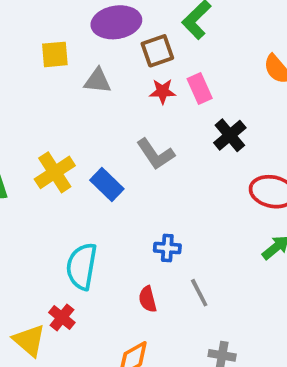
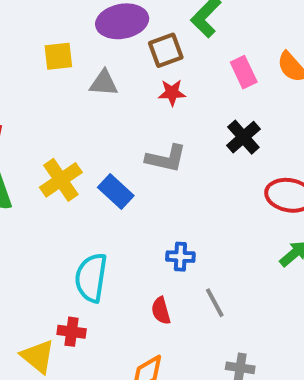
pink rectangle: (200, 89) -> (244, 72), moved
gray L-shape: (155, 154) -> (166, 158), turned -42
red cross: (62, 318) -> (72, 332), turned -30

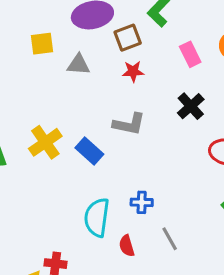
cyan semicircle: (91, 278) -> (97, 217), moved

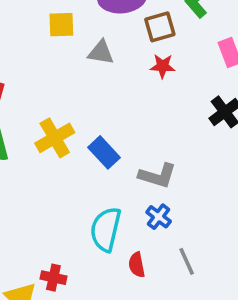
gray L-shape: (129, 124) -> (158, 176), moved
blue cross: (142, 202) -> (159, 217), turned 30

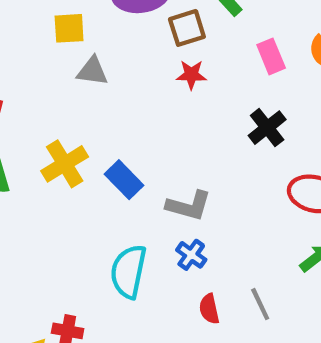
gray triangle: (101, 52) -> (92, 71), moved
gray line: (187, 261) -> (260, 304), moved
red semicircle: (137, 265) -> (209, 309), moved

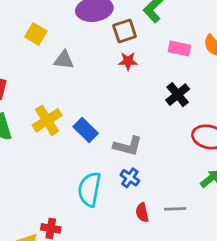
yellow square: (69, 28) -> (36, 34), moved, turned 35
pink rectangle: (271, 56) -> (179, 48), turned -55
gray line: (260, 304) -> (175, 209), turned -65

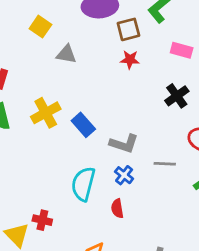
gray line: (175, 209) -> (165, 164), moved
red semicircle: (142, 213) -> (117, 208), moved

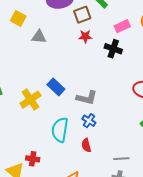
pink rectangle: (182, 50) -> (122, 26), turned -35
black cross: (177, 96) -> (113, 49), moved, turned -30
yellow cross: (46, 113) -> (30, 100), moved
gray line: (165, 164) -> (121, 159), moved

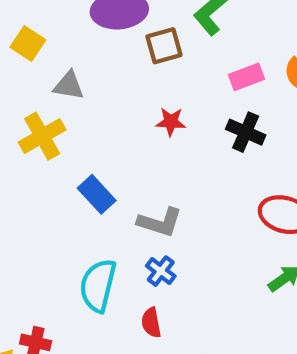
red star: (85, 36) -> (171, 122), moved
black cross: (113, 49) -> (246, 132), moved
yellow cross: (30, 100) -> (42, 136), moved

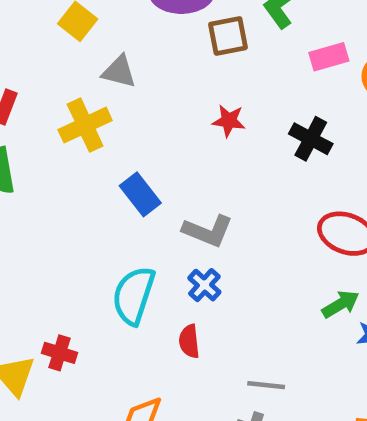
pink rectangle: (247, 77) -> (329, 57), moved

